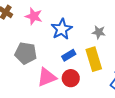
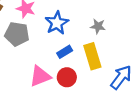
gray pentagon: (26, 53) -> (17, 34), moved

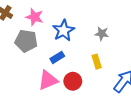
blue rectangle: (65, 52) -> (57, 57), moved
yellow rectangle: (92, 56) -> (97, 62), size x0.6

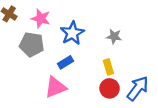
red circle: (73, 81) -> (110, 88), moved

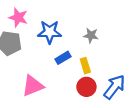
blue star: (72, 33) -> (50, 32), turned 30
blue rectangle: (66, 62) -> (63, 58), moved

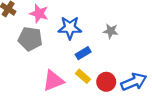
yellow rectangle: (85, 66) -> (83, 76), moved, turned -32
blue arrow: (114, 87) -> (134, 82), turned 30

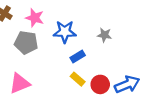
pink triangle: (53, 81) -> (20, 83), moved

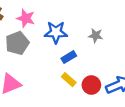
gray pentagon: (26, 43) -> (17, 43), turned -30

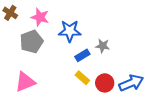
gray star: (96, 36) -> (103, 46), moved

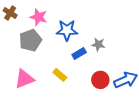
yellow rectangle: (82, 78) -> (60, 75), moved

